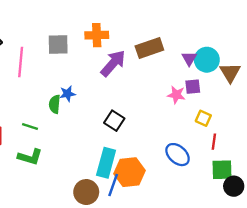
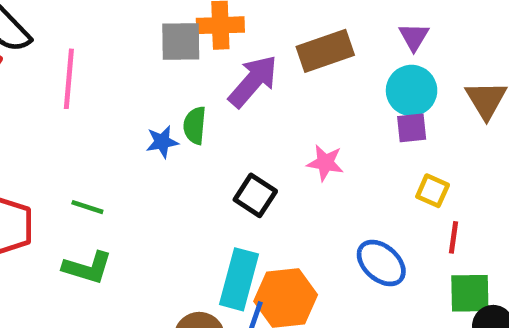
gray square: (58, 44) -> (181, 42), moved
purple triangle: (189, 59) -> (414, 37), moved
cyan circle: (207, 60) -> (412, 90), moved
pink star: (176, 95) -> (325, 163), moved
green semicircle: (55, 104) -> (195, 125), moved

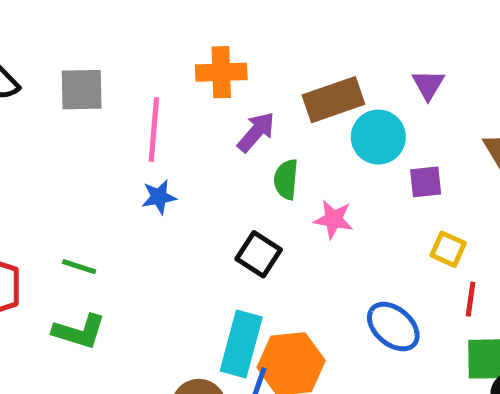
gray square: (181, 42) -> (82, 90), moved
pink line: (69, 79) -> (154, 130), moved
purple arrow: (253, 81) -> (256, 132), size x0.7
cyan circle: (412, 90) -> (378, 137), moved
green semicircle: (195, 125) -> (286, 179), moved

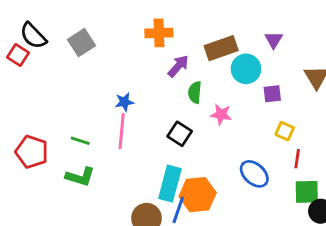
gray square: (82, 90) -> (82, 43), turned -32
pink line: (154, 130) -> (122, 131), moved

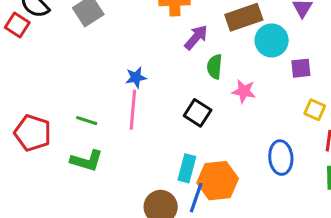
blue ellipse: (254, 174) -> (281, 158), turned 44
cyan rectangle: (170, 184) -> (187, 168), size x0.7

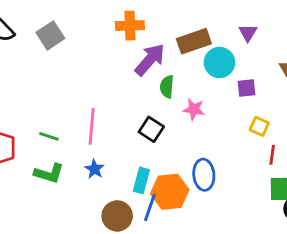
purple arrow: (196, 37) -> (150, 60), size x1.4
blue star: (136, 77) -> (94, 169), moved, turned -30
blue ellipse: (281, 158) -> (204, 175), moved

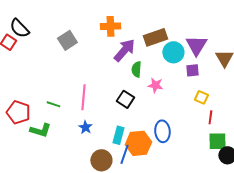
purple triangle: (248, 33) -> (196, 45), moved, size x1.6
gray square: (50, 35) -> (67, 40), moved
green L-shape: (49, 173) -> (40, 130), moved

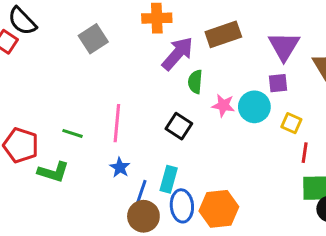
cyan circle: (173, 52) -> (254, 107), moved
blue ellipse: (162, 131) -> (182, 206), moved
orange hexagon: (138, 143) -> (219, 209), moved
blue line: (124, 154) -> (141, 194), moved

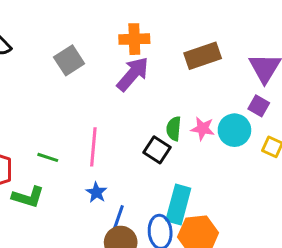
purple arrow: (177, 54) -> (133, 74), moved
green semicircle: (195, 82) -> (174, 129), moved
purple square: (278, 83) -> (259, 106), turned 36
cyan rectangle: (169, 179) -> (178, 205), moved, size x1.4

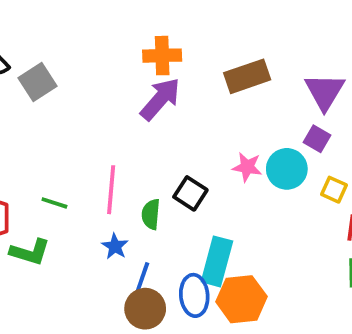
gray square: (69, 60) -> (37, 82), moved
green semicircle: (174, 129) -> (151, 214), moved

